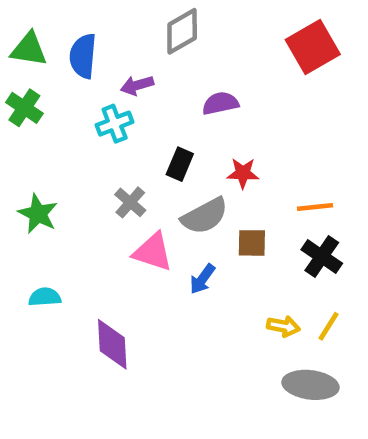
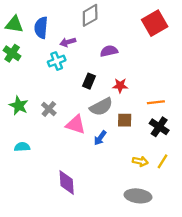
gray cross: (130, 202) -> (49, 109), moved
purple diamond: (112, 344) -> (67, 183), moved
gray ellipse: (310, 385) -> (138, 196), moved

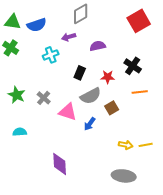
blue semicircle: (41, 28) -> (37, 25), turned -114
purple arrow: (68, 42) -> (69, 37), moved
brown square: (125, 120) -> (112, 108), turned -32
black cross: (159, 127) -> (133, 66), moved
yellow line: (162, 161) -> (146, 145), turned 48

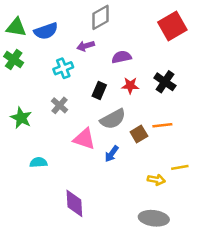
red star: (108, 77) -> (130, 86), moved
orange line: (140, 92) -> (162, 125), moved
gray cross: (44, 98) -> (60, 105), moved
cyan semicircle: (20, 132) -> (38, 162), moved
yellow line: (146, 145) -> (180, 167), moved

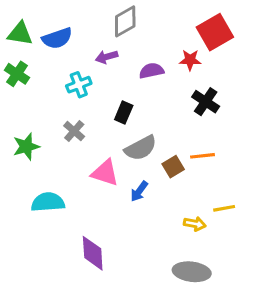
red star: (130, 86) -> (190, 60), moved
green star: (21, 118) -> (26, 147), turned 30
cyan semicircle: (38, 162) -> (48, 202), size x1.5

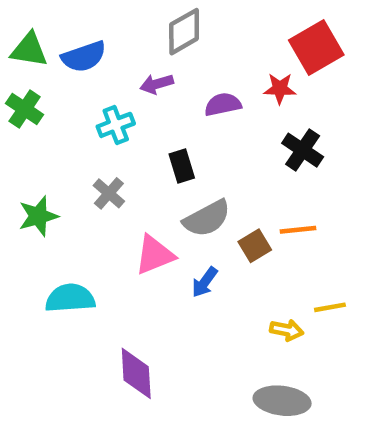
black rectangle: (124, 112) -> (182, 166), turned -40
pink triangle: (105, 173) -> (154, 255), turned -40

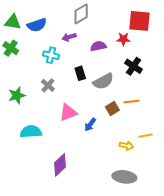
red square: (316, 47) -> (139, 21), turned 35
cyan cross: (116, 125) -> (51, 55), turned 35
gray semicircle: (207, 218) -> (103, 81), moved
purple diamond: (136, 373) -> (60, 165), turned 50

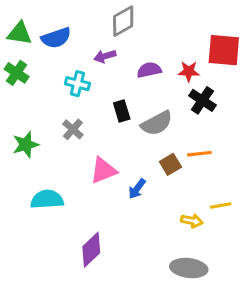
red square: (139, 21) -> (224, 50), moved
red star: (123, 39) -> (189, 71), moved

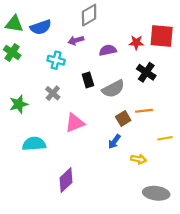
red star: (189, 71) -> (136, 43), moved
blue arrow: (137, 189) -> (114, 142), moved
yellow line: (221, 206) -> (165, 138), moved
gray ellipse: (189, 268) -> (156, 193), moved

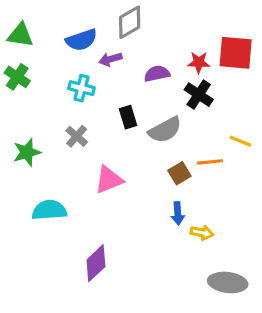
blue semicircle: (41, 27) -> (81, 40), moved
black cross: (146, 72) -> (199, 95), moved
yellow line: (165, 138) -> (240, 141), moved, turned 32
blue arrow: (114, 142) -> (178, 213), moved, turned -40

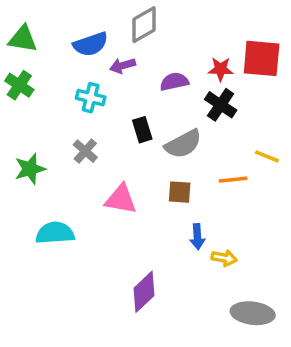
brown square: (179, 173) -> (180, 192), moved, turned 35
pink triangle: (109, 180) -> (121, 199), turned 32
purple diamond: (96, 263) -> (144, 292), moved

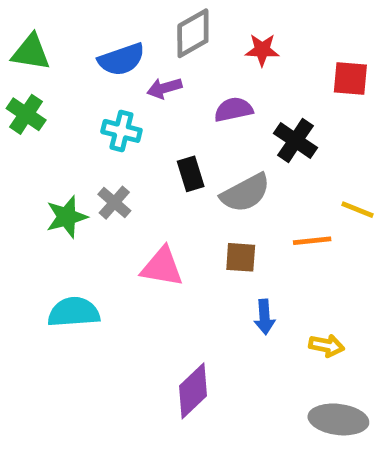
red square: (262, 58) -> (350, 79), size x0.7
red star: (221, 69) -> (262, 50), moved
green star: (30, 169) -> (67, 217), moved
yellow arrow: (224, 258) -> (326, 346), moved

